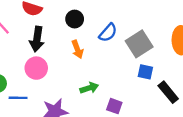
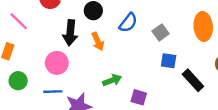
black arrow: (37, 39) -> (70, 33), moved
gray square: (139, 44) -> (161, 32), size x0.6
blue line: (18, 98) -> (53, 92), moved

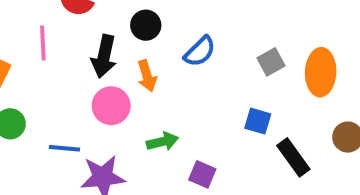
pink line: (19, 21) -> (43, 43), moved, turned 36
gray square: (161, 32) -> (271, 62), moved
pink circle: (57, 63) -> (111, 106), moved

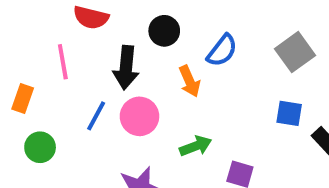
gray square: (271, 62) -> (295, 52), size x1.4
orange arrow: (147, 76) -> (190, 81), moved
blue line: (64, 148) -> (96, 116), moved, turned -60

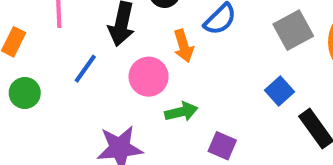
blue square: (289, 113) -> (279, 91), turned 32
pink circle: (139, 116) -> (149, 77), moved

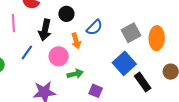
blue square: (279, 91) -> (124, 63), size x1.6

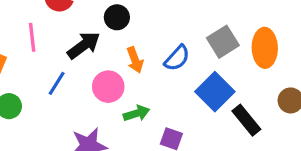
blue semicircle: (94, 27) -> (177, 58), moved
black arrow: (45, 30) -> (84, 45), turned -135

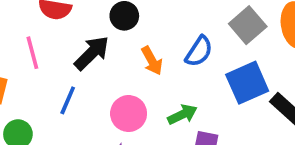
pink circle: (108, 87) -> (129, 114), moved
blue square: (215, 92) -> (247, 83), turned 30
green arrow: (137, 113) -> (182, 114), moved

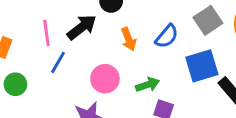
pink line: (32, 53) -> (46, 33), moved

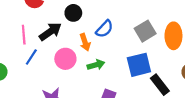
blue semicircle: (167, 36) -> (104, 29), moved
pink circle: (105, 79) -> (65, 59), moved
green arrow: (147, 85) -> (96, 65), moved

